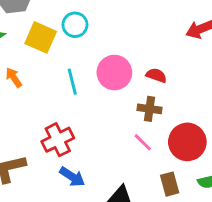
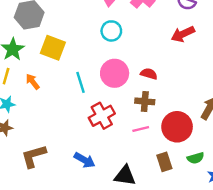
cyan circle: (75, 25) -> (111, 31), moved
red cross: (58, 140) -> (102, 116), moved
pink line: (143, 142) -> (141, 129), turned -56

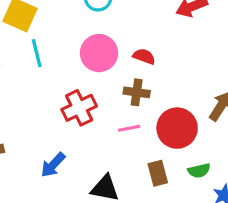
cyan line: (81, 82) -> (37, 53), moved
blue arrow: (85, 160) -> (53, 165), turned 100

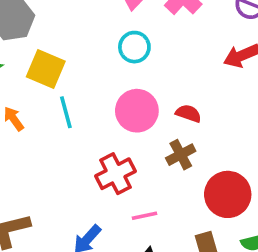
brown cross: (137, 92) -> (181, 155), turned -35
pink line: (129, 128) -> (144, 216), moved

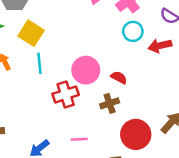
cyan circle: (134, 47) -> (133, 31), moved
red cross: (115, 174) -> (66, 94), moved

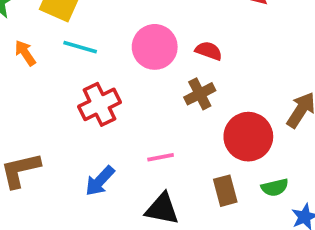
cyan line: (39, 63) -> (80, 47), turned -60
red cross: (66, 94) -> (99, 104), moved

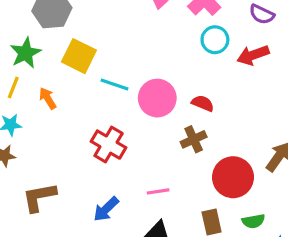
cyan line: (80, 47) -> (115, 85), moved
red cross: (99, 104) -> (109, 145), turned -36

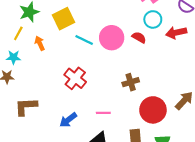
yellow square: (79, 56) -> (63, 19), turned 30
pink circle: (157, 98) -> (112, 38), moved
red semicircle: (203, 103) -> (139, 37), moved

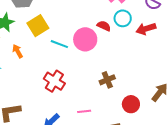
red semicircle: (139, 37) -> (104, 26), moved
red circle: (153, 110) -> (131, 104), size x0.7

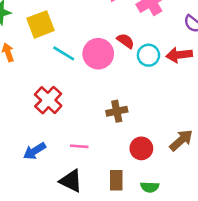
cyan circle: (123, 18) -> (148, 55), moved

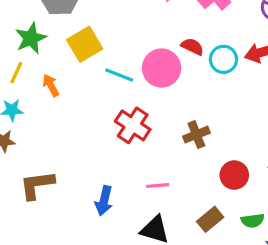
red cross: (48, 100) -> (133, 125), moved
blue arrow: (35, 151) -> (104, 201), turned -35
brown rectangle: (116, 180) -> (210, 219), turned 60

